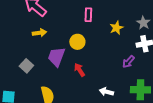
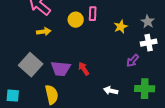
yellow circle: (77, 42) -> (76, 20), moved
purple trapezoid: (56, 57) -> (61, 69), moved, turned -105
gray square: (26, 66) -> (31, 65), size x1.6

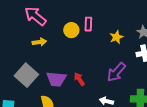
purple arrow: (133, 61) -> (116, 72), moved, size x1.5

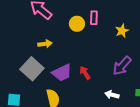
yellow arrow: (39, 42) -> (45, 44), moved
purple trapezoid: (56, 79) -> (62, 73), turned -30

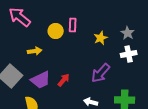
yellow arrow: (45, 44) -> (35, 51), moved
red arrow: (85, 73) -> (64, 80), turned 72

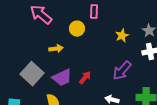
pink rectangle: (73, 25) -> (94, 12), moved

